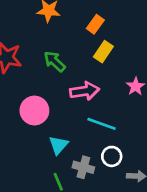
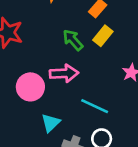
green arrow: (55, 61) -> (73, 40), moved
pink arrow: (85, 91) -> (64, 73), moved

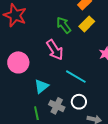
pink arrow: (64, 73) -> (55, 50), turned 55
pink circle: (30, 87) -> (18, 62), moved

